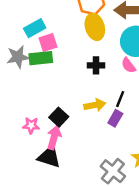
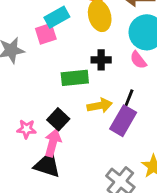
cyan rectangle: (35, 28) -> (57, 17), moved
green rectangle: (41, 58) -> (75, 78), moved
purple rectangle: (115, 118) -> (123, 121), size x1.5

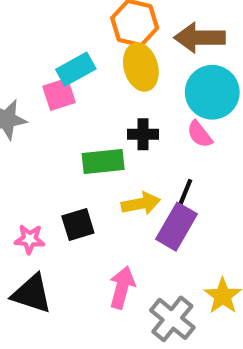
black square: (58, 119) -> (78, 224), turned 30
pink arrow: (53, 143) -> (122, 287), moved
black triangle: (47, 165) -> (32, 294), moved

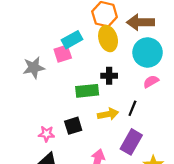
pink semicircle: (200, 134) -> (151, 82), moved, turned 98
purple rectangle: (177, 227) -> (131, 142), moved

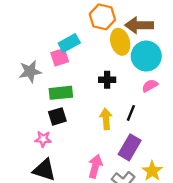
yellow ellipse: (108, 39) -> (120, 42), moved
green rectangle: (87, 91) -> (61, 93), moved
yellow arrow: (108, 114) -> (106, 119), turned -84
black square: (73, 126) -> (57, 116), moved

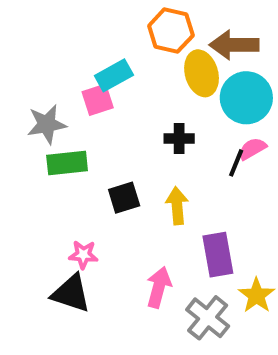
green rectangle: (61, 93) -> (67, 163), moved
black line: (131, 113) -> (236, 163), moved
black square: (57, 116) -> (124, 198), moved
pink star: (43, 139) -> (83, 255), moved
purple rectangle: (130, 147) -> (218, 255), turned -40

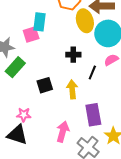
cyan rectangle: (114, 75) -> (39, 22), turned -54
green rectangle: (67, 163) -> (15, 67), turned -42
black line: (236, 163) -> (92, 73), moved

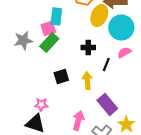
yellow ellipse: (85, 21) -> (99, 15), turned 40
green rectangle: (15, 67) -> (49, 42), moved
purple rectangle: (93, 115) -> (107, 104), turned -30

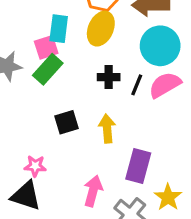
yellow ellipse: (99, 15) -> (101, 29), moved
pink semicircle: (124, 52) -> (165, 85), size x1.5
black line: (106, 64) -> (137, 85), moved
purple rectangle: (107, 104) -> (138, 166), turned 55

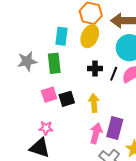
pink square: (46, 47) -> (49, 95), moved
green rectangle: (48, 69) -> (54, 63), turned -48
pink arrow: (93, 191) -> (96, 133), moved

